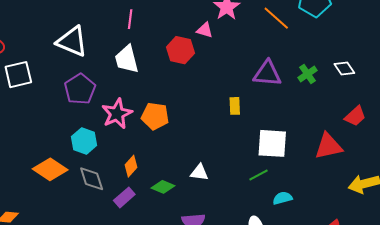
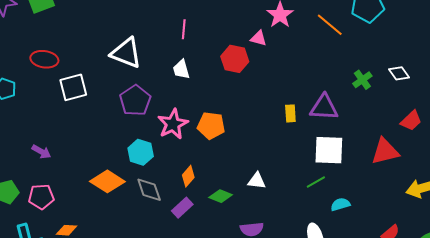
white trapezoid: (127, 59) -> (181, 69), size x0.7
purple triangle: (267, 74) -> (324, 107), moved

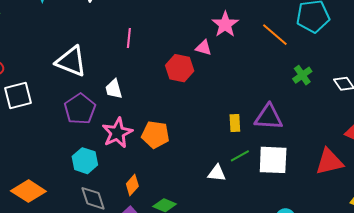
white trapezoid: (181, 69) -> (114, 89), moved
green cross: (362, 80) -> (302, 75), moved
orange diamond: (107, 181) -> (28, 191), moved
white triangle: (257, 181) -> (217, 173), moved
green line: (316, 182) -> (240, 156), moved

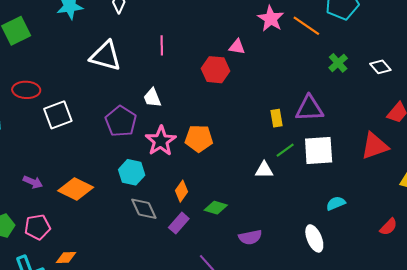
pink star: (225, 24) -> (271, 19), moved
white triangle: (71, 61) -> (106, 56), moved
orange diamond: (28, 191) -> (76, 189), moved

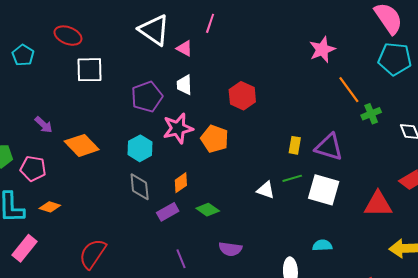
orange line: (306, 26) -> (349, 90), moved
pink line: (162, 45) -> (210, 23), moved
pink triangle: (237, 47) -> (184, 48), moved
red hexagon: (216, 70) -> (242, 96), moved

